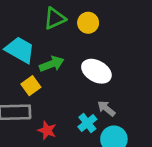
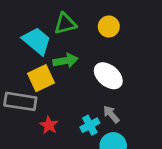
green triangle: (55, 18) -> (65, 24), moved
yellow square: (31, 86) -> (41, 78), size x1.4

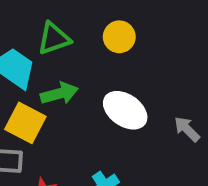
yellow square: (41, 78) -> (25, 123), turned -32
gray arrow: (111, 114) -> (187, 129), moved

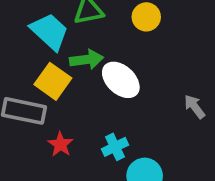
white ellipse: (125, 110) -> (121, 80), moved

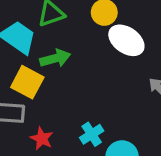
white ellipse: (121, 80) -> (126, 40), moved

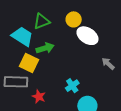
cyan cross: (92, 134) -> (72, 86), moved

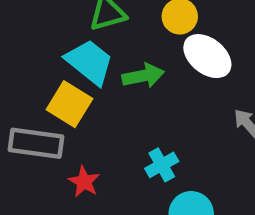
cyan trapezoid: (22, 36) -> (89, 62), moved
green arrow: (45, 48) -> (143, 76), moved

